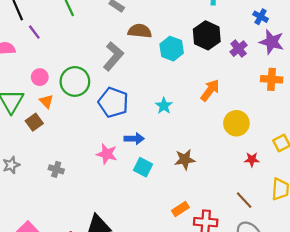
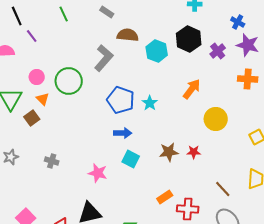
blue pentagon: (113, 102) -> (121, 100), moved
pink star: (107, 154) -> (98, 173), moved
red star: (252, 159) -> (194, 152), moved

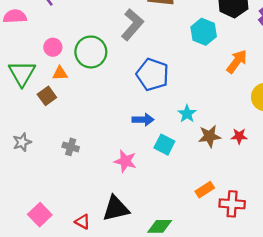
cyan hexagon: (157, 51) -> (204, 32), moved
orange triangle: (43, 99) -> (60, 73), turned -48
cyan star: (150, 103) -> (187, 114), moved
blue arrow: (123, 133) -> (143, 120), moved

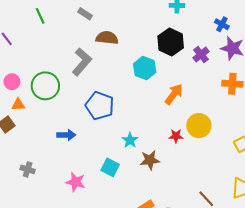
blue arrow: (143, 120) -> (66, 135), moved
red star: (239, 136) -> (176, 136), moved

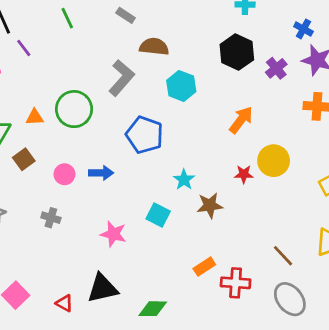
cyan hexagon: (145, 68) -> (181, 86), moved
pink circle: (12, 82) -> (64, 174), moved
orange triangle: (18, 105) -> (35, 117), moved

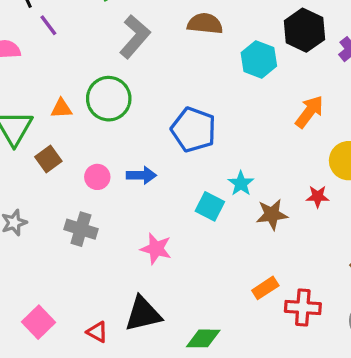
gray L-shape: (122, 78) -> (135, 37), moved
cyan hexagon: (181, 86) -> (259, 59), moved
red star: (244, 174) -> (318, 197), moved
cyan square: (158, 215) -> (210, 206), moved
gray cross: (51, 218) -> (81, 229), size x1.4

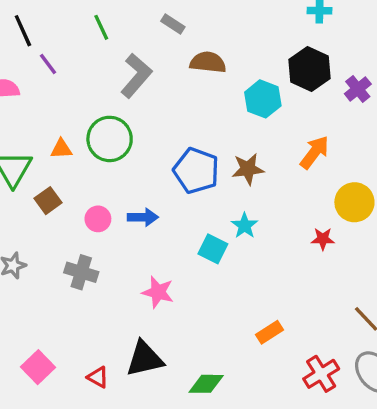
brown star: (272, 214) -> (248, 169), moved
red cross: (303, 307) -> (321, 374), moved, turned -36

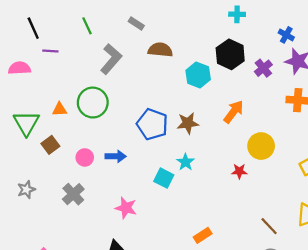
purple line: (48, 64) -> (50, 51), turned -49
gray cross: (81, 272) -> (73, 194), turned 30

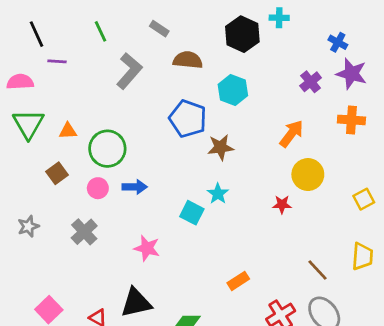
black hexagon: (230, 54) -> (242, 34), moved
green circle: (93, 103) -> (107, 149), moved
orange arrow: (234, 112) -> (291, 134), moved
green triangle: (26, 123) -> (28, 124), moved
blue pentagon: (152, 124) -> (188, 119), moved

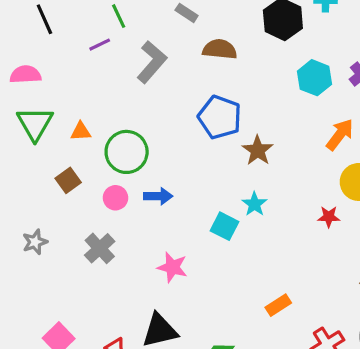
purple line: (57, 61) -> (100, 45), moved, turned -30
cyan hexagon: (233, 90) -> (315, 78), moved
brown star: (221, 147) -> (258, 150), turned -30

